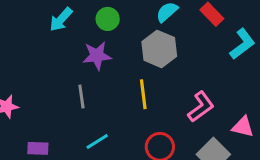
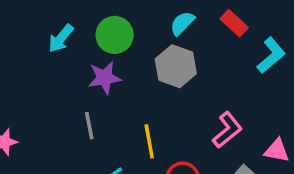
green circle: (108, 19) -> (115, 35), size x1.4
yellow line: (143, 94) -> (149, 141), moved

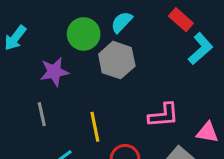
red rectangle: (234, 23) -> (181, 20), moved
green circle: (115, 35) -> (84, 34), moved
pink L-shape: (227, 130) -> (163, 115), turned 36

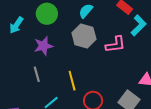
green circle: (84, 34) -> (47, 14), moved
pink L-shape: (163, 115) -> (115, 45), moved

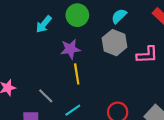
gray line: (37, 74) -> (46, 96), moved, turned -35
yellow line: (72, 81) -> (77, 74), moved

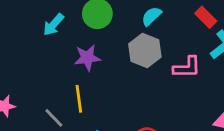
yellow line: (77, 74) -> (79, 99), moved

